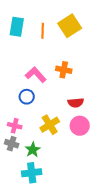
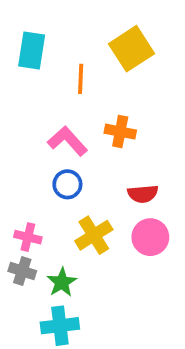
orange line: (43, 31) -> (81, 79), moved
blue circle: (27, 97) -> (67, 184), moved

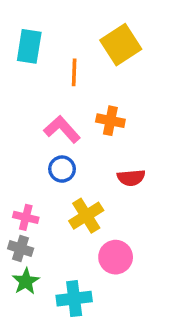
pink circle: (150, 237) -> (116, 257), moved
green star: (62, 282) -> (26, 281), moved
cyan cross: (60, 326) -> (74, 299), moved

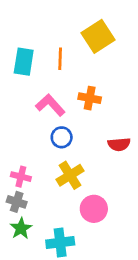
cyan rectangle: (29, 46) -> (24, 62), moved
blue circle: (62, 169) -> (62, 137), moved
red semicircle: (131, 178) -> (119, 144), moved

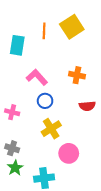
orange line: (60, 59) -> (44, 31), moved
orange cross: (90, 98) -> (77, 75), moved
pink cross: (21, 177) -> (12, 112), moved

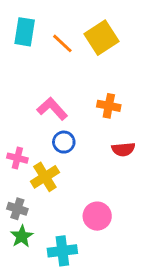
orange line: (44, 31) -> (62, 43), turned -49
cyan rectangle: (17, 45) -> (25, 32), moved
yellow cross: (51, 129) -> (45, 177), moved

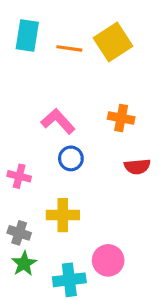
orange line: (62, 43) -> (69, 48), turned -35
yellow cross: (45, 177) -> (63, 215), moved, turned 32
pink circle: (97, 216) -> (108, 260), moved

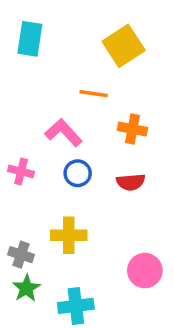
orange line: (69, 48) -> (94, 94), moved
red semicircle: (137, 167) -> (131, 182), moved
pink cross: (19, 176) -> (21, 171), moved
pink circle: (108, 260) -> (145, 271), moved

